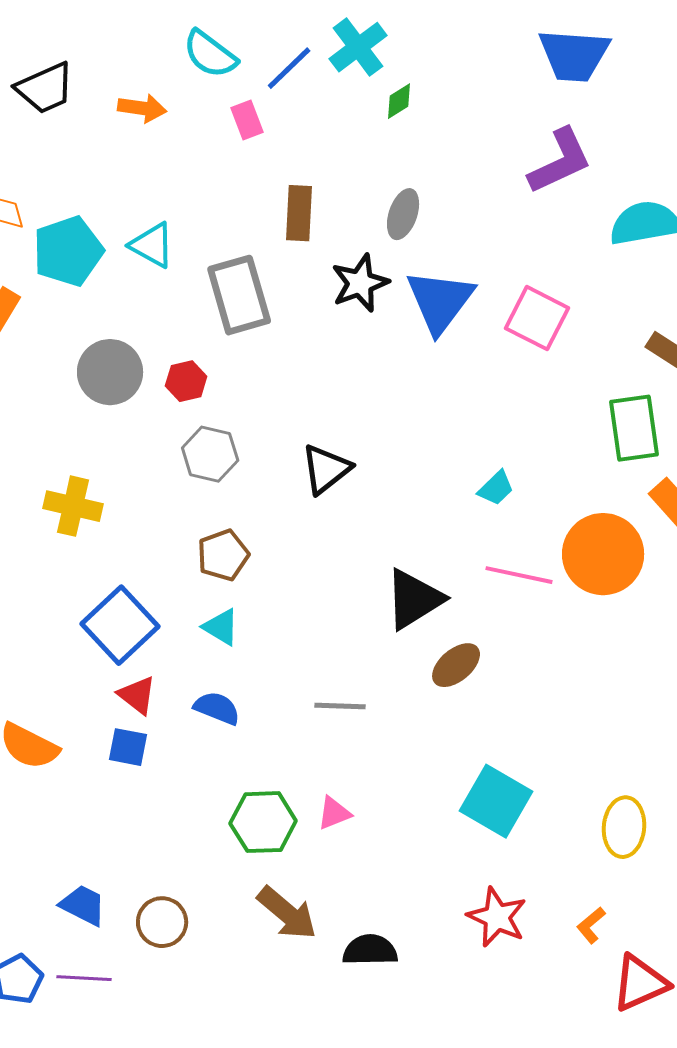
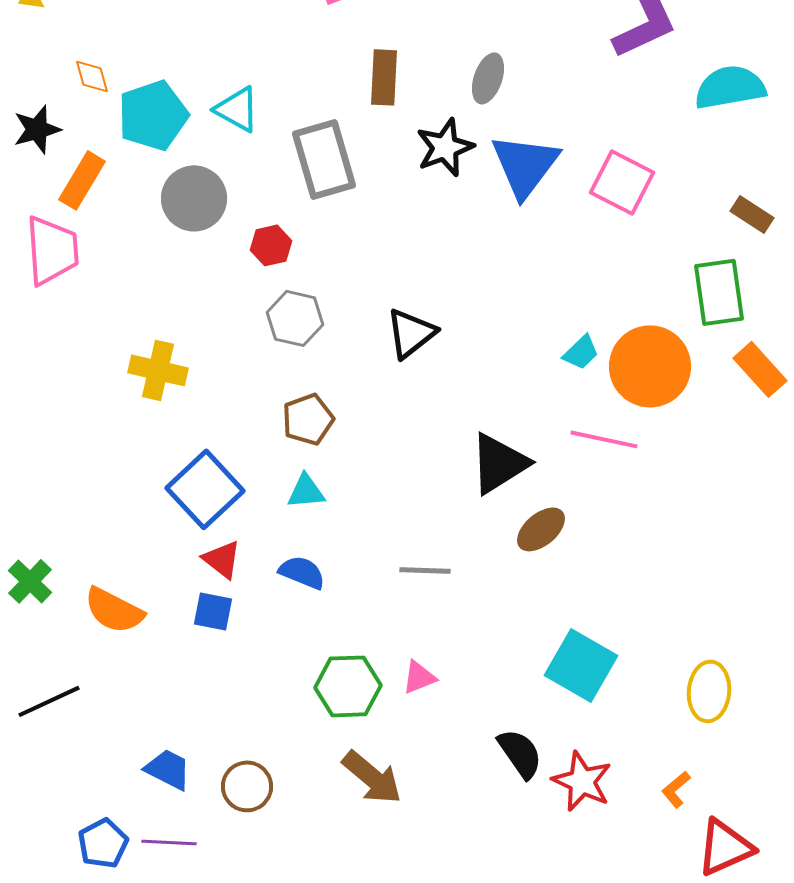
gray circle: (110, 372) -> (194, 198), moved
orange circle: (603, 554) -> (650, 366), moved
cyan triangle: (221, 627) -> (306, 491), turned -36
black semicircle: (370, 950) -> (520, 753), moved, turned 56

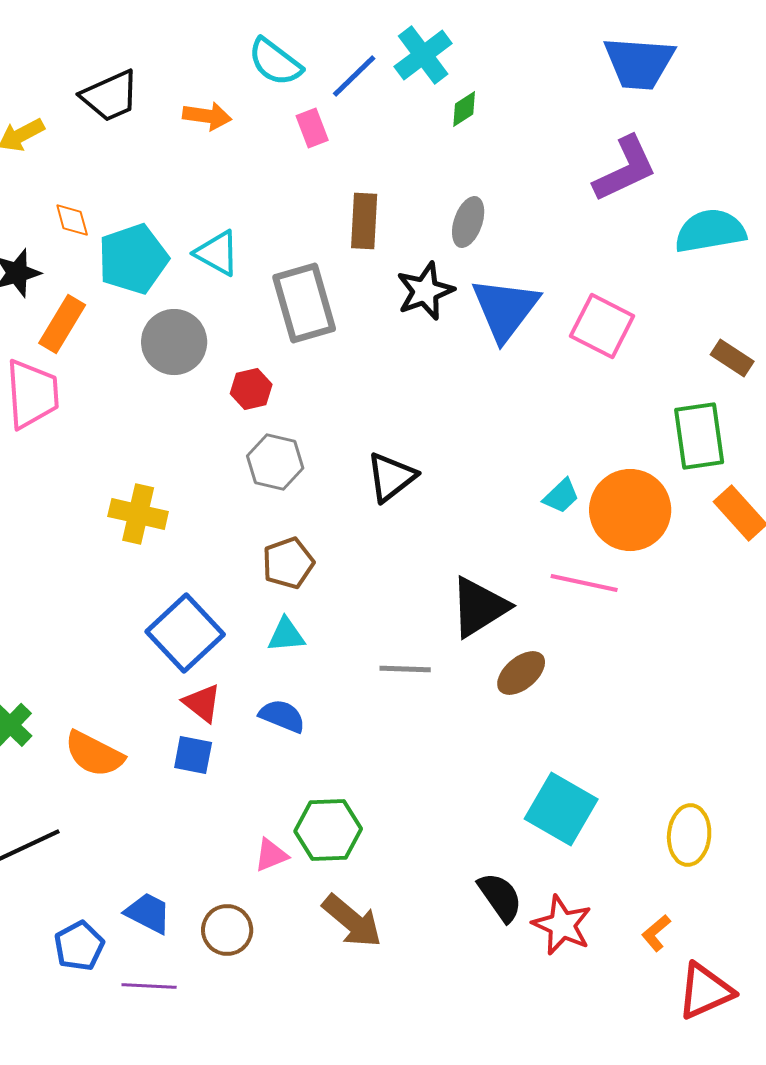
gray line: (425, 570) -> (405, 669), moved
pink triangle: (419, 677) -> (271, 855), moved
blue pentagon: (103, 843) -> (79, 946), moved

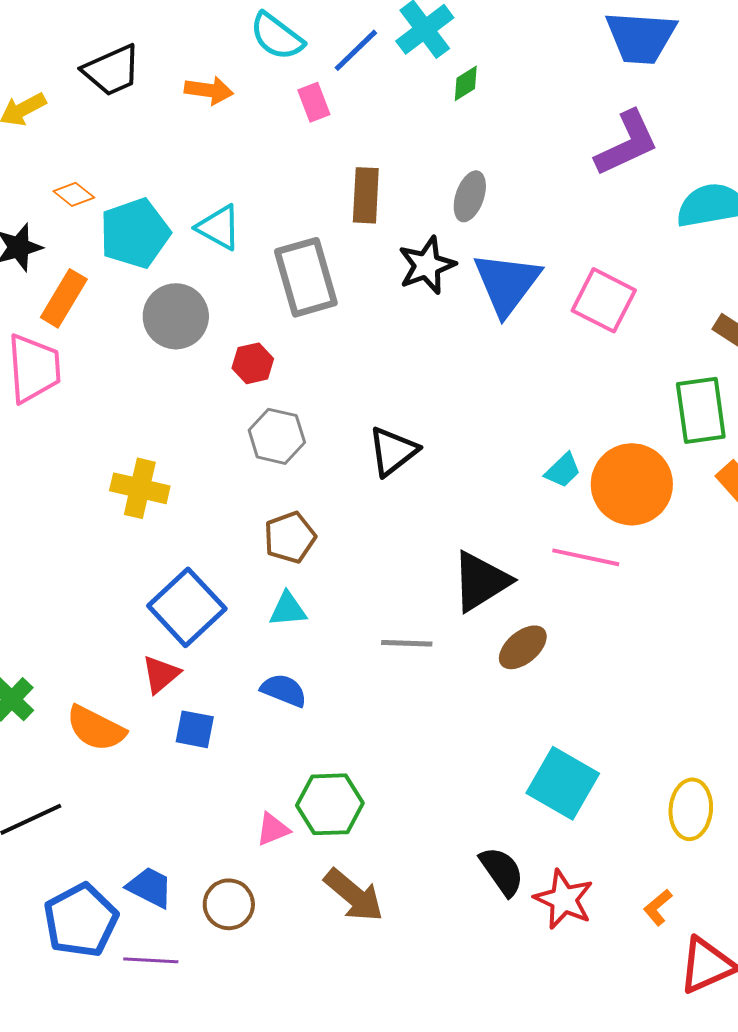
orange diamond: (72, 220) -> (74, 194), turned -36
red triangle: (202, 703) -> (161, 674), moved, turned 42
blue pentagon: (79, 946) -> (81, 920), size x1.5

